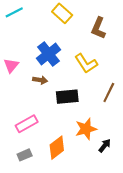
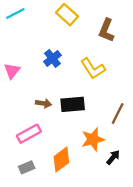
blue cross: (48, 54) -> (52, 58), size x0.7
brown arrow: (40, 80) -> (43, 103), moved
brown line: (109, 93) -> (118, 113), moved

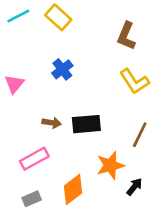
yellow rectangle: (67, 15) -> (58, 17), moved
yellow L-shape: (93, 69) -> (134, 81), moved

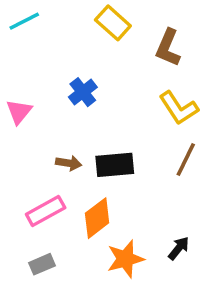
yellow rectangle: (58, 17) -> (113, 23), moved
brown line: (140, 135) -> (186, 160), moved
orange star: (110, 165) -> (125, 259), moved
orange diamond: (73, 189) -> (97, 218), moved

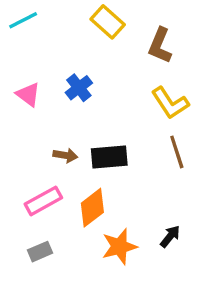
pink triangle: (19, 112) -> (28, 95), moved, turned -32
brown line: (186, 160) -> (177, 152), turned -44

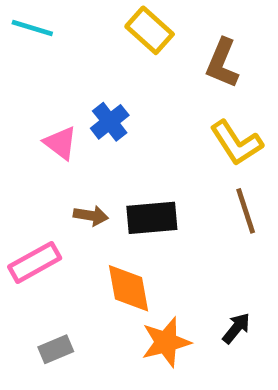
cyan line: (23, 20) -> (32, 28), turned 44
pink triangle: (28, 95) -> (60, 143), moved
pink rectangle: (43, 201) -> (35, 262), moved
orange diamond: (92, 208) -> (128, 288), turned -63

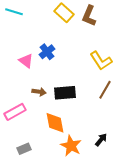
brown L-shape: (222, 63) -> (89, 16), moved
brown line: (246, 211) -> (105, 90), turned 48
orange star: (166, 342) -> (71, 146), turned -30

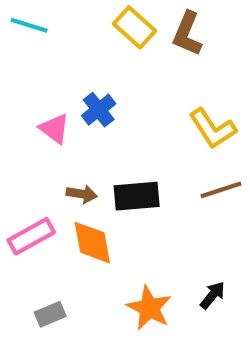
brown line: (105, 90) -> (221, 190), turned 42
orange diamond: (55, 123) -> (92, 243), moved

